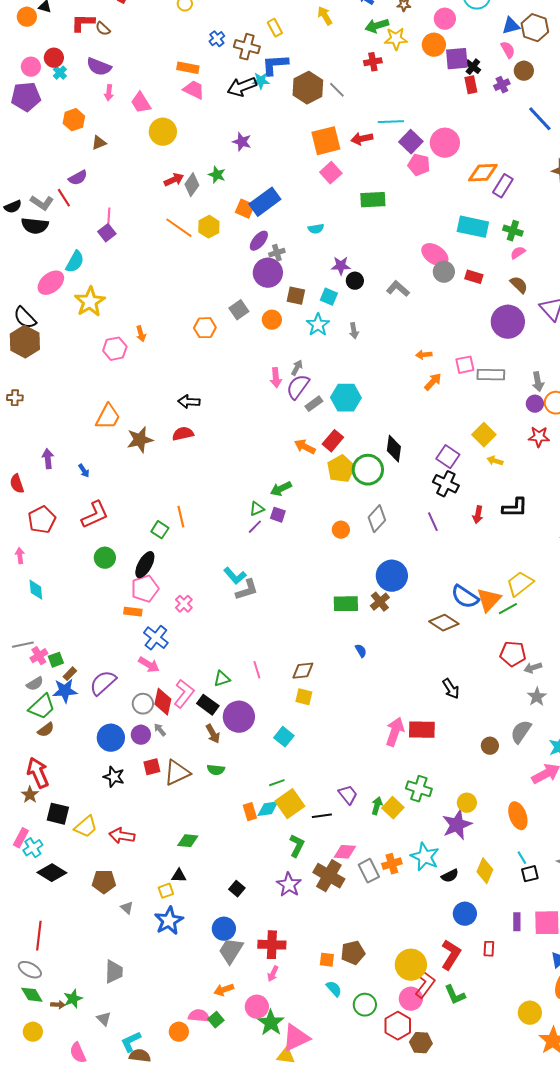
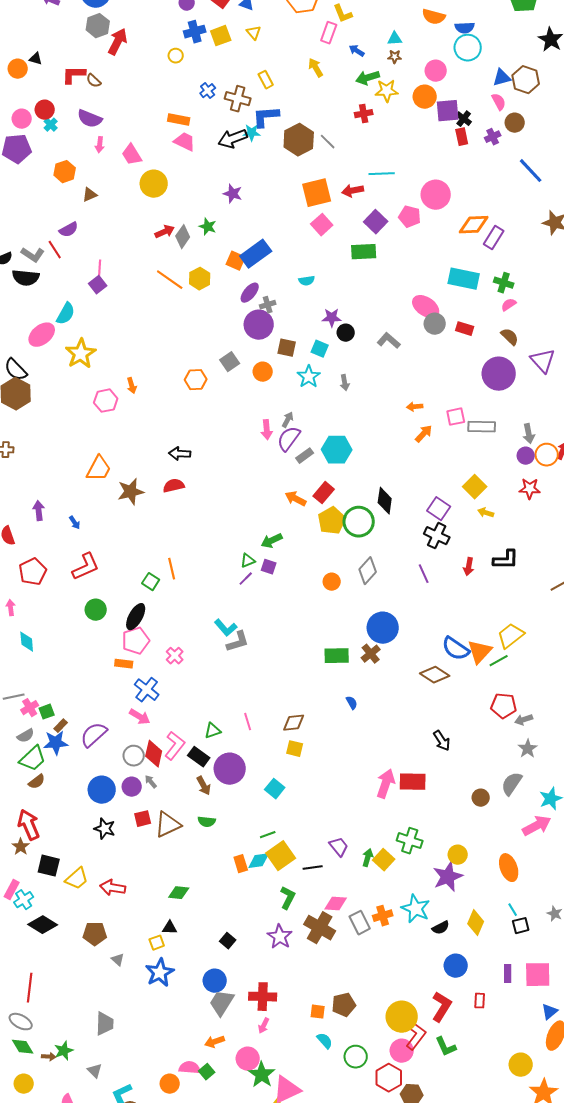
purple square: (411, 142) -> (376, 222), moved

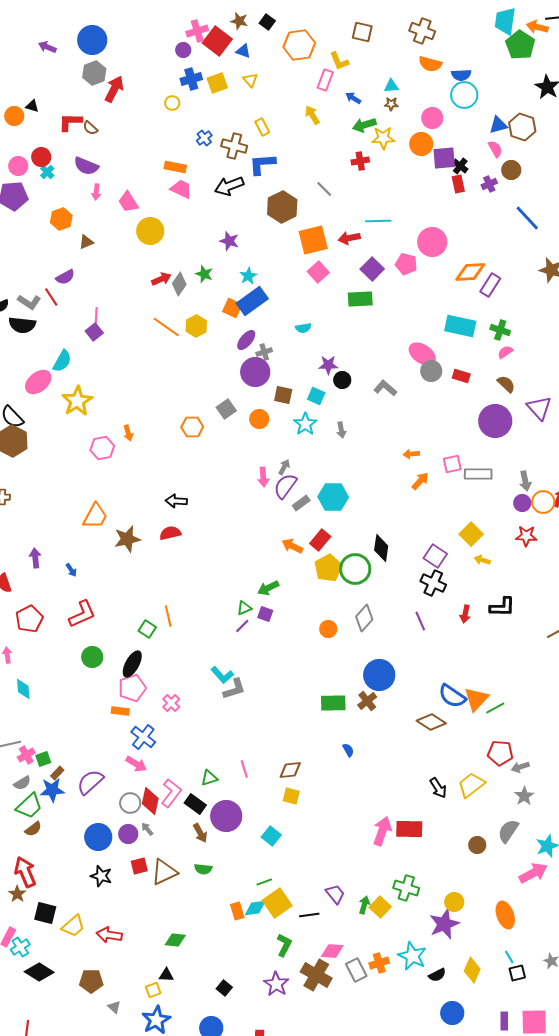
cyan star: (252, 133) -> (248, 276), moved, turned -30
brown hexagon: (299, 140) -> (282, 207), moved
yellow trapezoid: (511, 636) -> (471, 785), moved

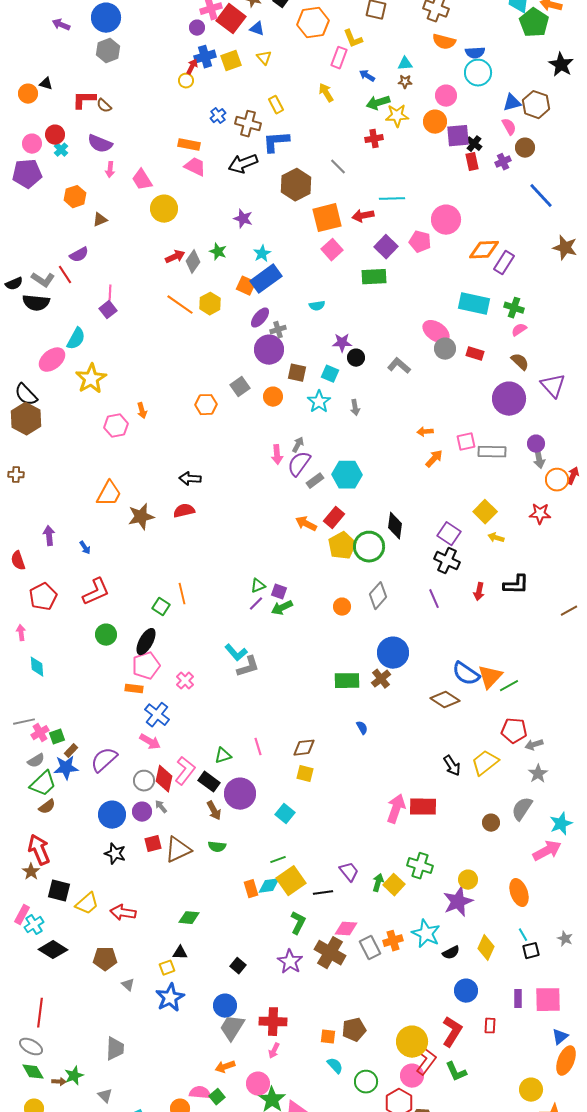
red arrow: (114, 89) -> (192, 67), moved, size x0.6
purple circle: (522, 503) -> (536, 444), moved
green arrow: (268, 588) -> (282, 608), moved

